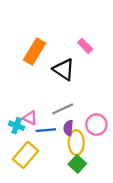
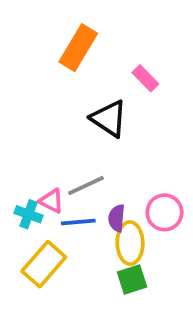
orange rectangle: (35, 52) -> (78, 48), moved
gray line: (63, 109) -> (86, 186), moved
green square: (77, 164) -> (132, 279), turned 30

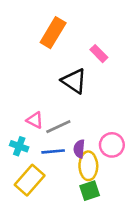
pink triangle: (51, 201) -> (35, 120), moved

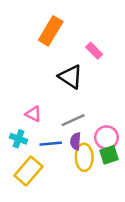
gray line: (58, 127) -> (73, 120), moved
green square: (90, 191) -> (109, 155), moved

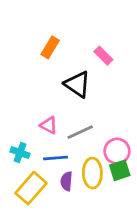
orange rectangle: (51, 31) -> (50, 47), moved, size x0.7
pink triangle: (33, 114) -> (49, 125), moved
purple semicircle: (76, 141) -> (66, 181), moved

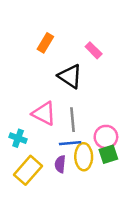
pink triangle: (49, 125) -> (44, 113), size x1.5
gray line: (80, 132) -> (73, 120), turned -70
blue line: (56, 158) -> (70, 143), moved

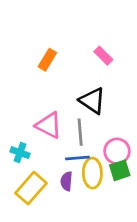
orange rectangle: (45, 43) -> (47, 60), moved
black triangle: (70, 76) -> (92, 101), moved

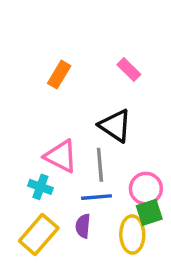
cyan cross: (20, 153) -> (40, 187), moved
yellow ellipse: (92, 173) -> (132, 234), moved

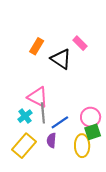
black triangle: (115, 126) -> (61, 59), moved
gray line: (100, 165) -> (43, 113), moved
cyan cross: (40, 187) -> (25, 116), turned 32
blue line: (97, 197) -> (60, 122), turned -30

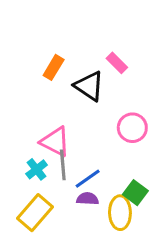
pink circle: (91, 117) -> (132, 128), moved
green square: (93, 132) -> (135, 193), turned -35
purple semicircle: (51, 140) -> (88, 199), moved, turned 88

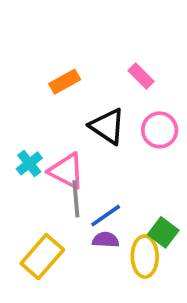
orange rectangle: (54, 67) -> (65, 82), turned 30
black triangle: (89, 86) -> (107, 126), moved
pink circle: (132, 128) -> (160, 130), moved
cyan cross: (37, 169) -> (29, 163), moved

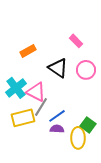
orange rectangle: (65, 82) -> (28, 51), moved
cyan cross: (29, 163) -> (16, 88), size x1.5
gray line: (76, 199) -> (41, 107), turned 36
yellow rectangle: (42, 257) -> (23, 118), moved, turned 35

